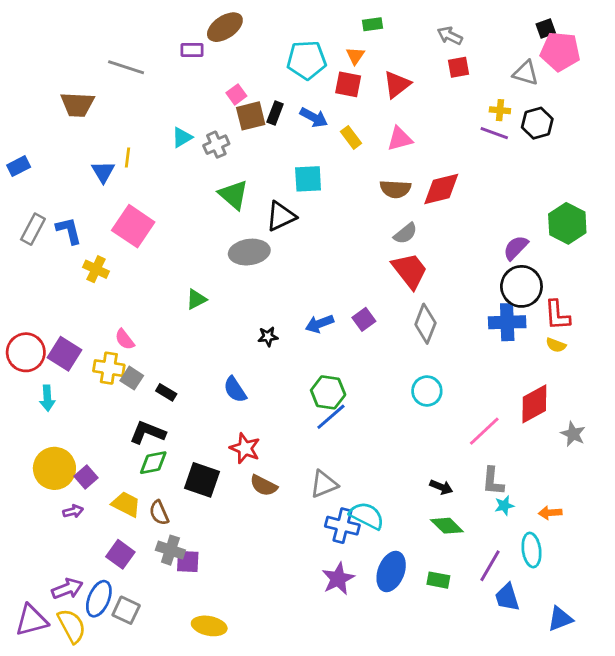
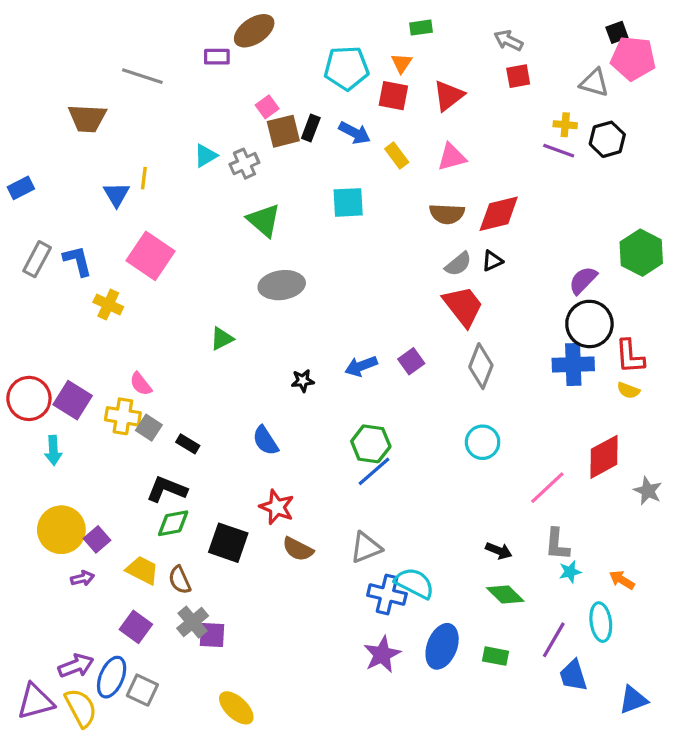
black triangle: (281, 216) -> (492, 261), moved, size x0.6
orange arrow: (550, 513) -> (622, 580), turned 35
gray cross: (170, 550) -> (193, 622), turned 32
yellow ellipse: (209, 626) -> (236, 708), turned 32

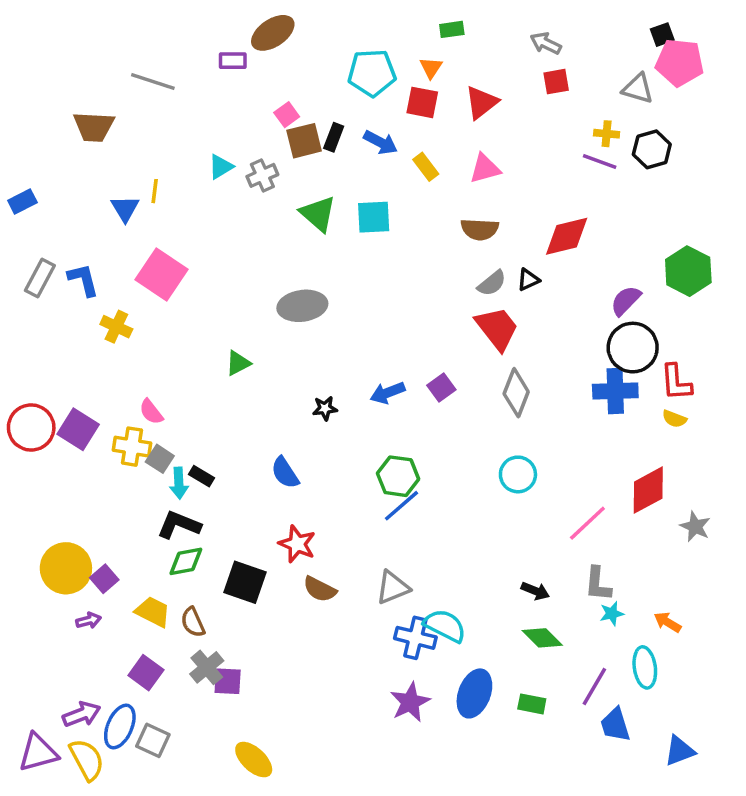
red diamond: (499, 214) -> (567, 236), moved
green triangle: (264, 220) -> (318, 214), moved
cyan arrow: (53, 450) -> (179, 483), moved

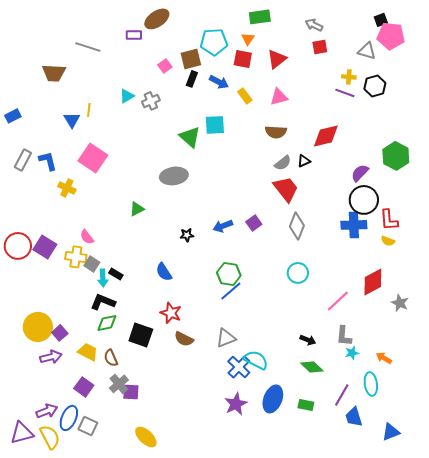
green rectangle: (452, 29) -> (260, 17), size x1.5
brown square: (304, 141) -> (191, 59), moved
green triangle: (318, 214) -> (190, 137), moved
purple arrow: (89, 620) -> (51, 357), size x1.5
blue cross: (415, 638) -> (239, 367), turned 30

